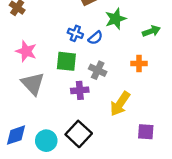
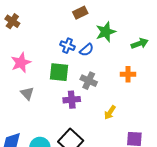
pink star: (26, 51) -> (21, 63), turned 30
gray triangle: (33, 84) -> (27, 93), size x0.6
yellow arrow: (120, 104) -> (110, 112), size x0.6

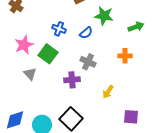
green star: (106, 32) -> (104, 16), turned 30
blue cross: (67, 46) -> (59, 29), moved
green square: (59, 72) -> (48, 54), moved, turned 30

